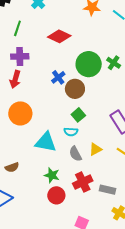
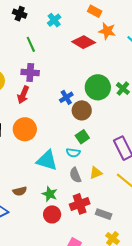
green line: (17, 28) -> (31, 44), turned -49
red diamond: (59, 36) -> (84, 42), moved
brown semicircle: (12, 167) -> (20, 191), moved

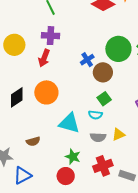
gray semicircle: (75, 175) -> (98, 137), turned -63
brown semicircle: (20, 191) -> (33, 141), moved
red circle: (52, 214) -> (66, 176), moved

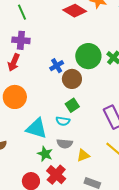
yellow triangle: (118, 134) -> (83, 155), moved
green star: (73, 157) -> (45, 154), moved
red cross: (103, 166) -> (56, 175), moved, turned -30

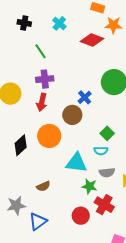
brown circle: (72, 79) -> (72, 115), moved

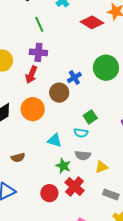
cyan triangle: (76, 163) -> (55, 140), size x0.7

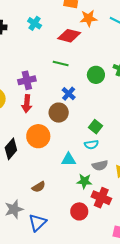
green line: (39, 24) -> (61, 64), moved, turned -35
green circle: (106, 68) -> (96, 75), size x0.7

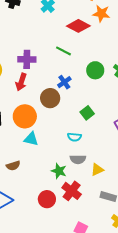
green square: (95, 127) -> (87, 113), moved
cyan triangle: (69, 160) -> (31, 139), moved

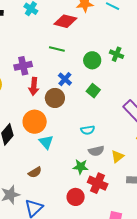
red arrow: (21, 82) -> (34, 86), moved
green square: (87, 113) -> (93, 91), moved
cyan triangle: (31, 139) -> (46, 142), turned 49

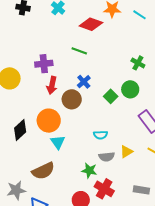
green circle: (92, 60) -> (130, 89), moved
yellow triangle: (117, 156) -> (126, 152), moved
brown semicircle: (35, 172) -> (43, 171), size x1.6

